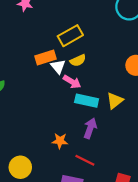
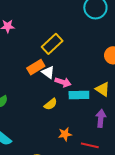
yellow semicircle: (78, 60) -> (51, 104), moved
yellow triangle: (115, 101) -> (103, 89), turned -35
purple arrow: (90, 128) -> (101, 118), moved

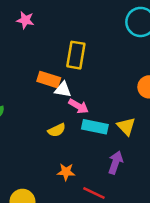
yellow rectangle: (52, 44) -> (76, 55), turned -50
orange rectangle: (36, 67) -> (49, 80), turned 36
white triangle: (48, 72) -> (63, 89), turned -40

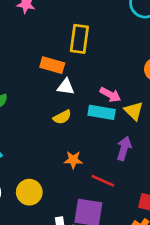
white triangle: (63, 89) -> (66, 87), moved
pink arrow: (79, 106) -> (110, 95), moved

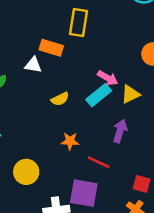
white triangle: (66, 87) -> (33, 65), moved
yellow triangle: (134, 111) -> (130, 94), turned 48
cyan rectangle: (102, 112) -> (99, 95), turned -50

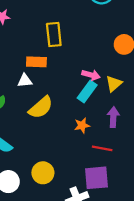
yellow semicircle: (60, 99) -> (41, 107), moved, size x1.6
orange star: (70, 141) -> (82, 125), moved

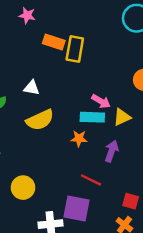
orange rectangle: (36, 62) -> (54, 42), moved
cyan rectangle: (87, 91) -> (92, 117), turned 40
orange star: (82, 125) -> (79, 139), moved

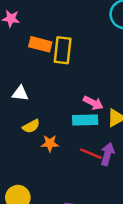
yellow semicircle: (40, 120) -> (31, 126), size x0.6
orange star: (79, 139) -> (50, 143), moved
red line: (91, 180) -> (91, 154), moved

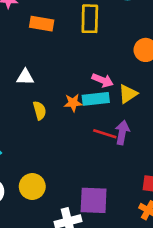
yellow rectangle: (63, 50) -> (90, 19), moved
yellow semicircle: (31, 126) -> (40, 110), turned -72
orange star: (50, 143) -> (73, 103), moved

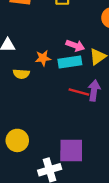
orange star: (73, 103) -> (43, 58), moved
yellow semicircle: (40, 110) -> (21, 74), turned 112

